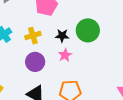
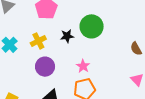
pink star: (65, 55) -> (83, 66), moved

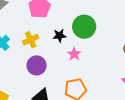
pink star: (83, 66) -> (74, 54), moved

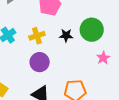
pink star: (74, 54) -> (103, 58), moved

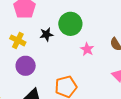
yellow cross: (37, 36) -> (18, 40), turned -35

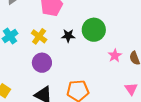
pink star: (87, 49) -> (115, 55), moved

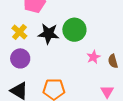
black star: (68, 36) -> (49, 34), size x1.5

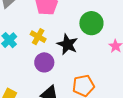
black star: (49, 34) -> (67, 44), moved, turned 30

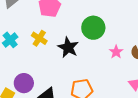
purple circle: (44, 62) -> (24, 83), moved

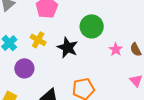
purple circle: (24, 83) -> (24, 68), moved

